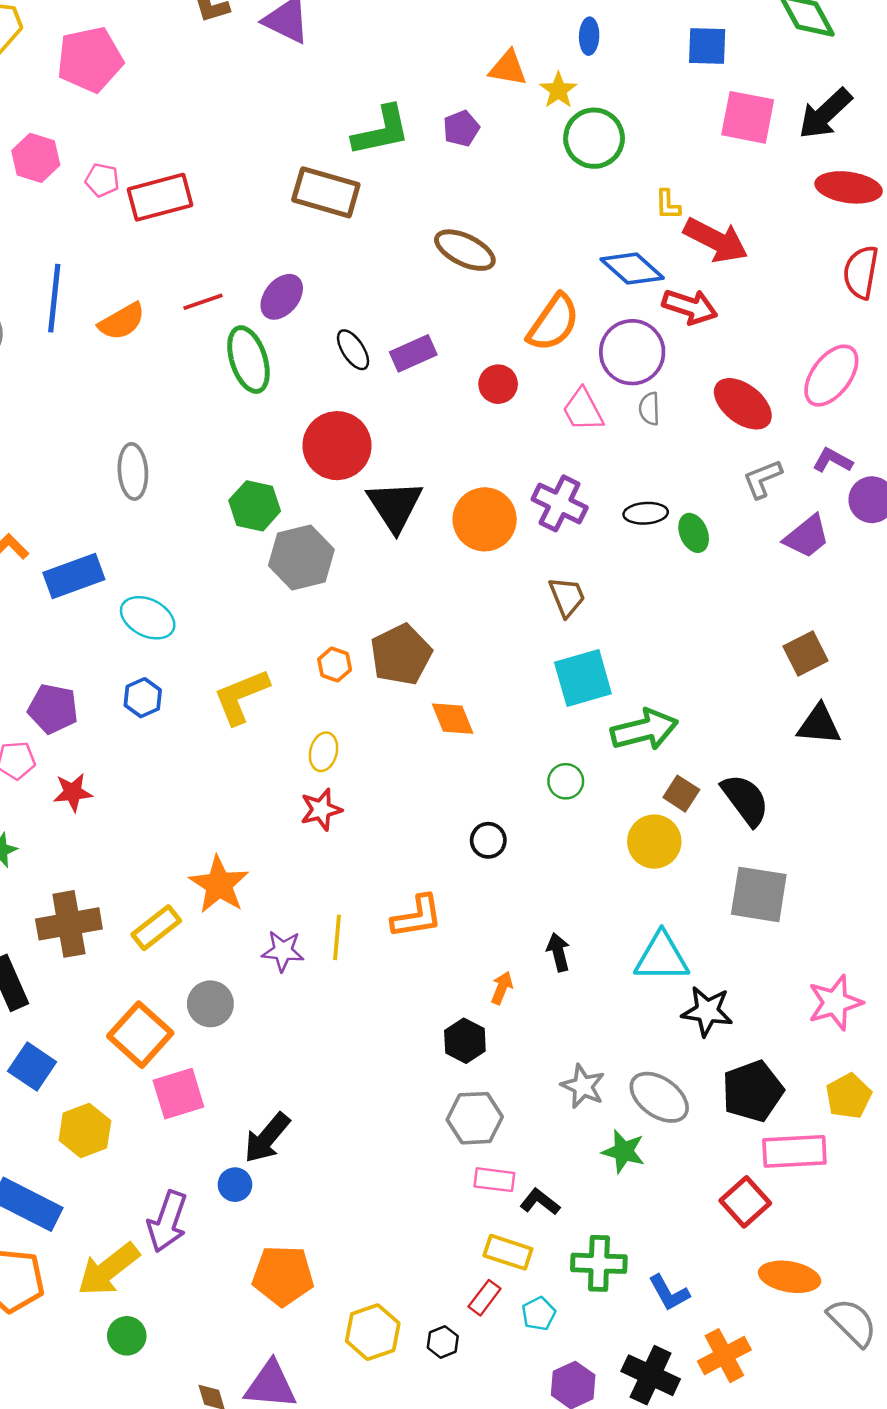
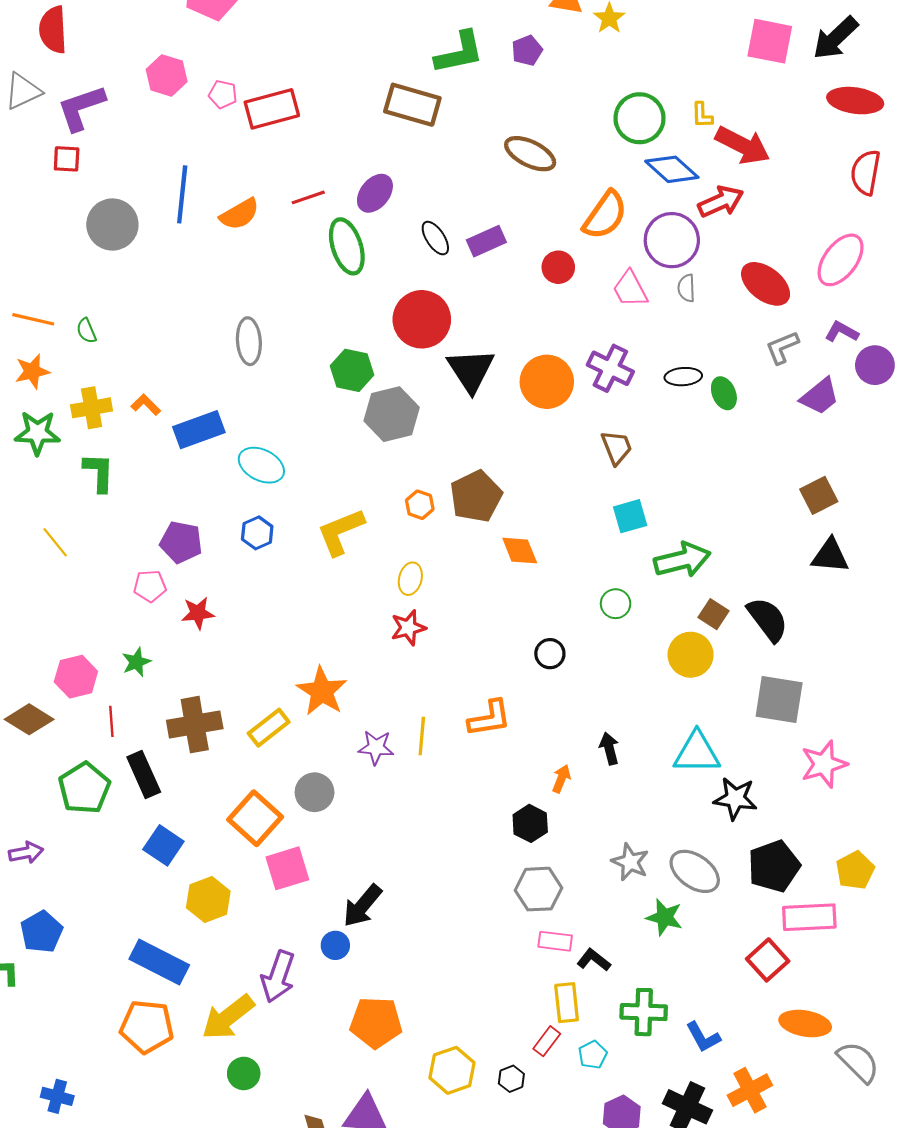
green circle: (594, 138) -> (640, 118), moved
red arrow: (690, 307) -> (721, 202), turned -42
cyan square: (583, 678) -> (630, 516), size x0.7
pink star: (835, 1003) -> (824, 764), moved
yellow rectangle: (508, 1252) -> (567, 1003), turned 66

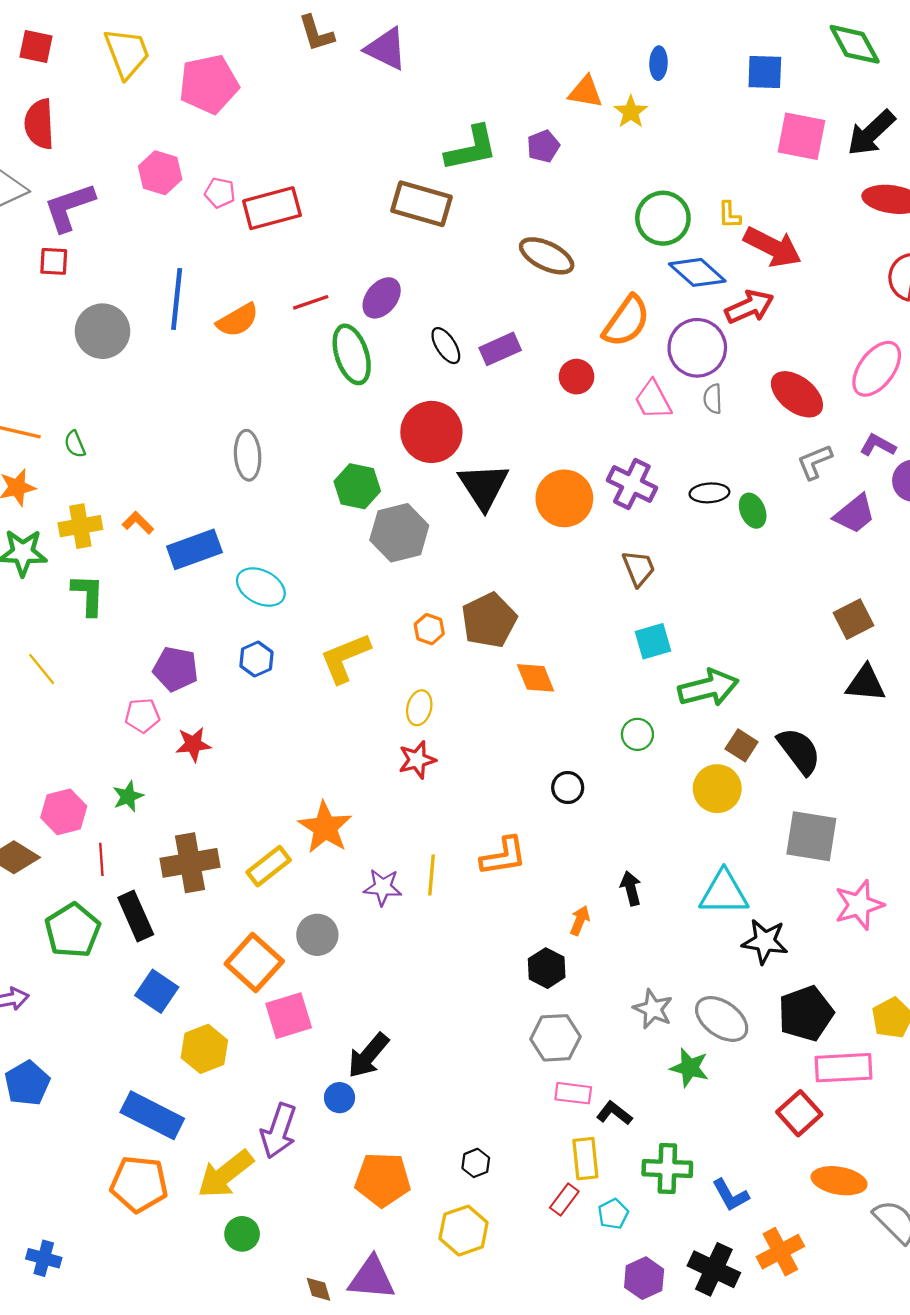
black hexagon: (511, 1079) -> (476, 1163), moved

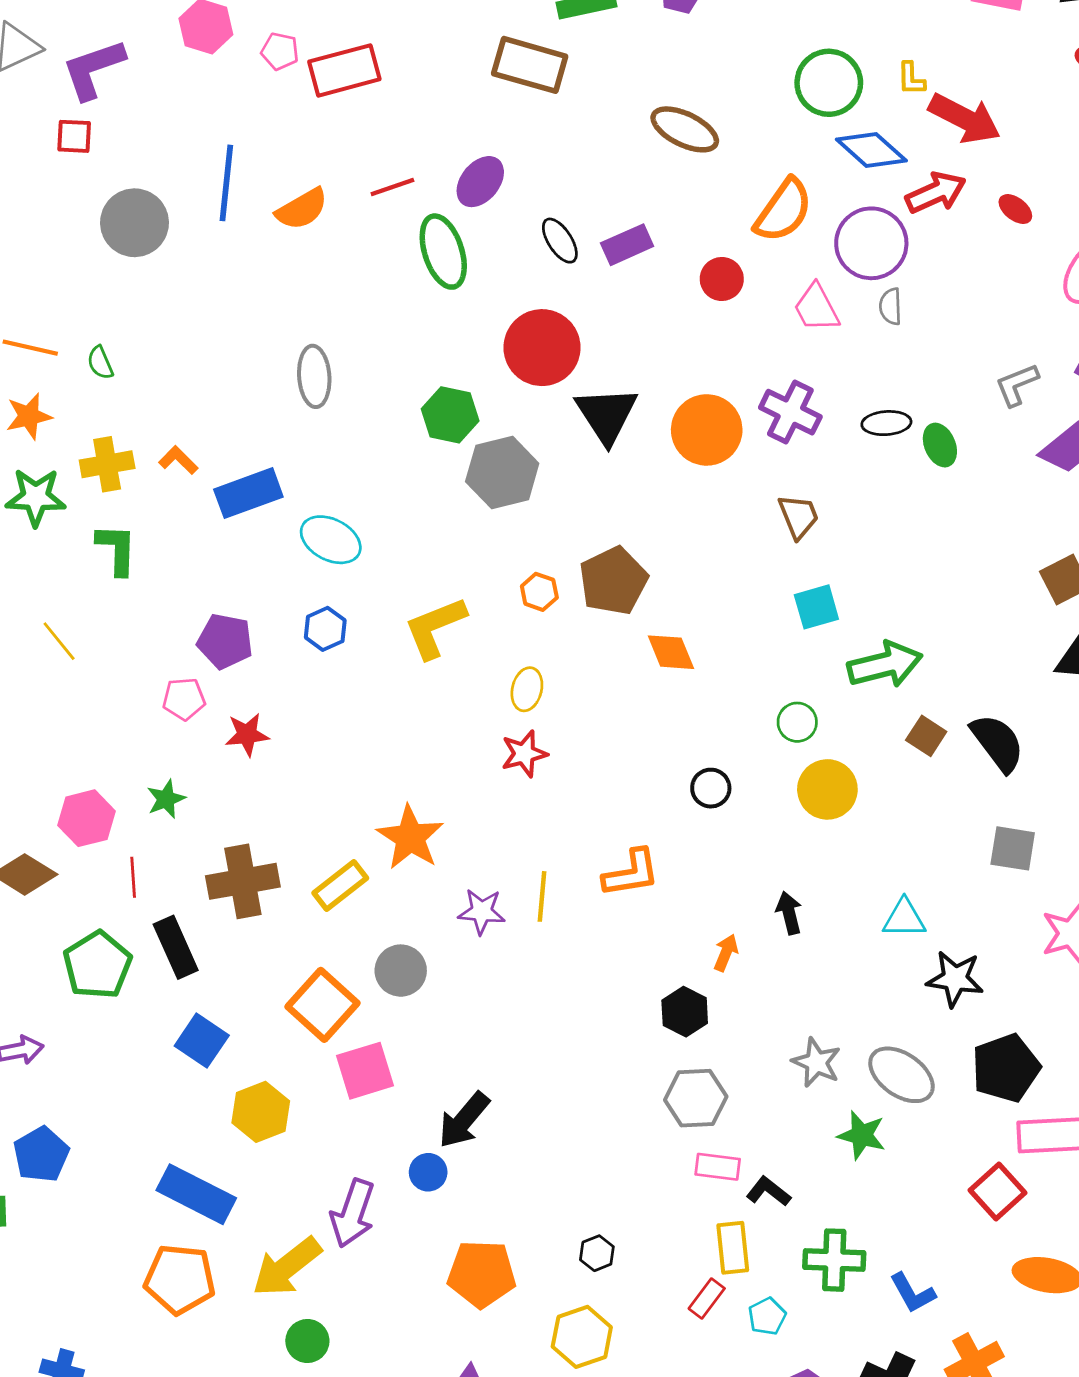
red ellipse: (797, 394) -> (1015, 209), moved, size x0.5
yellow circle: (717, 789) -> (827, 789), moved
gray square: (811, 836) -> (1013, 848), size x0.7
cyan triangle: (724, 893) -> (904, 918), size x0.7

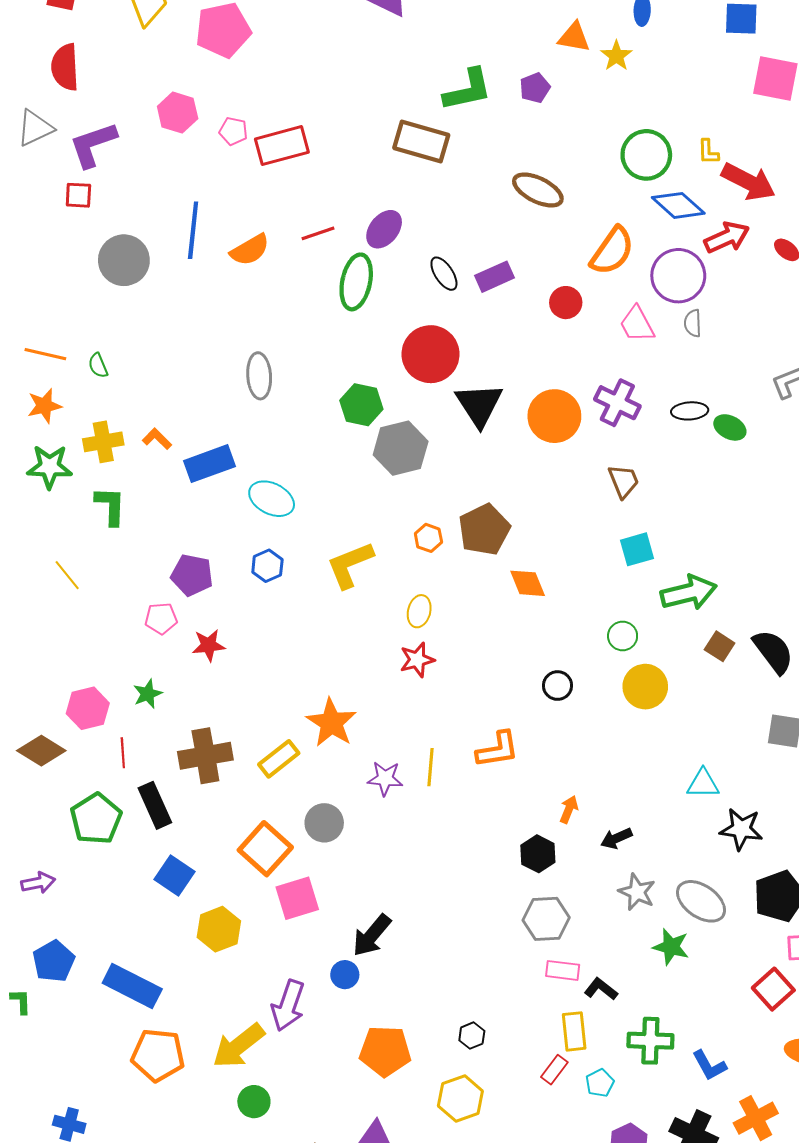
green ellipse: (443, 252) -> (356, 282), turned 30
green ellipse: (940, 445) -> (730, 427), turned -40
black arrow: (789, 913) -> (616, 838), moved, turned -100
blue rectangle: (196, 1194) -> (132, 986), moved

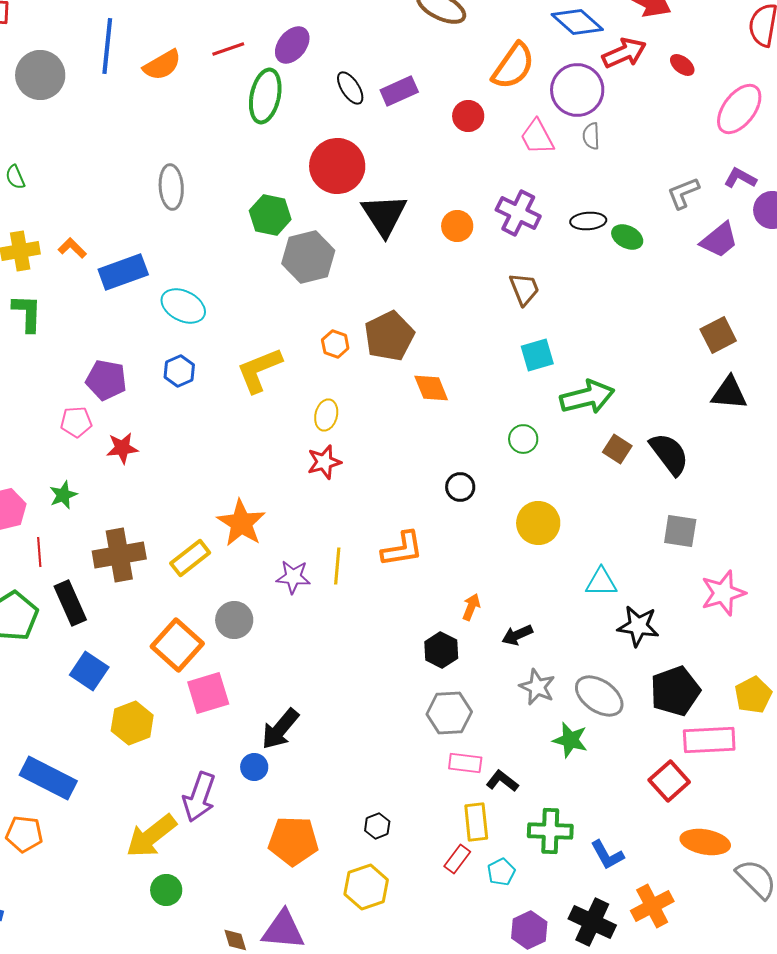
orange circle: (554, 416) -> (457, 226), size x0.6
yellow circle: (645, 687) -> (538, 523), moved
orange pentagon: (158, 1055) -> (24, 834), moved, size x0.7

